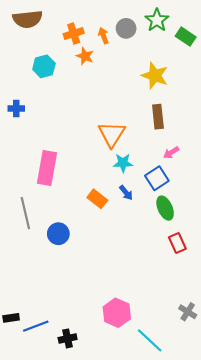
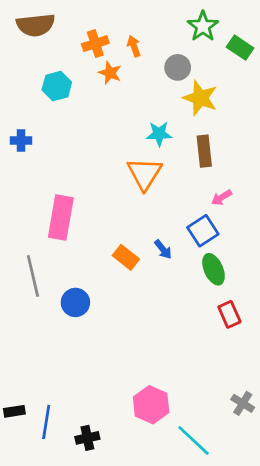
gray circle: (126, 28) -> (178, 67), moved
cyan star: (123, 163) -> (159, 134), moved
blue line: (36, 326) -> (46, 422), turned -60

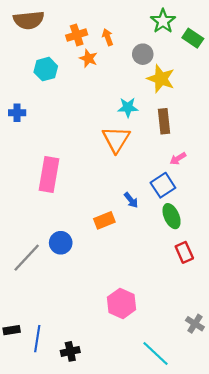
orange rectangle: (126, 257) -> (104, 220), moved, turned -60
gray line: (33, 276) -> (27, 258), moved, turned 56
pink hexagon: (151, 405) -> (121, 303), moved

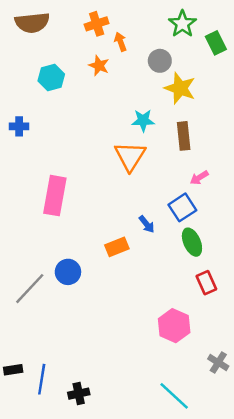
orange cross: (77, 35) -> (97, 24), moved
green rectangle: (193, 38) -> (216, 43), turned 30
pink hexagon: (121, 303) -> (174, 326), moved

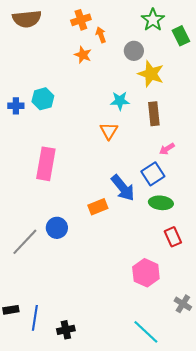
cyan hexagon: (51, 78) -> (43, 99), moved
orange triangle: (130, 156) -> (109, 131), size x0.7
blue arrow: (147, 224) -> (123, 188), size x1.8
green ellipse: (192, 242) -> (161, 203), turned -60

